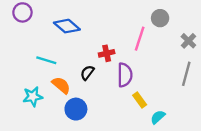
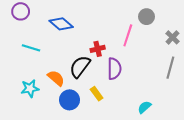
cyan line: (46, 60) -> (31, 48), moved
black semicircle: (87, 73) -> (80, 67), size x1.6
yellow rectangle: (140, 100) -> (97, 94), moved

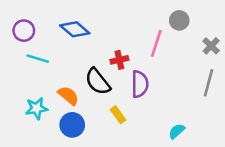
purple circle: (21, 11) -> (24, 31), moved
black semicircle: (80, 67) -> (98, 82), turned -75
blue circle: (70, 100) -> (72, 125), moved

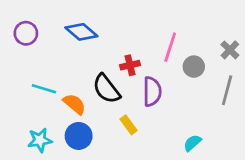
gray circle: (179, 20) -> (194, 67), moved
cyan line: (38, 59) -> (44, 89), moved
cyan star: (37, 108) -> (40, 140), moved

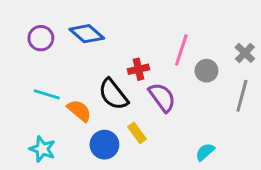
purple circle: (26, 33) -> (41, 38), moved
purple semicircle: (152, 92) -> (162, 97), turned -36
blue circle: (79, 136) -> (104, 145), moved
cyan star: (40, 140) -> (42, 149), turned 30

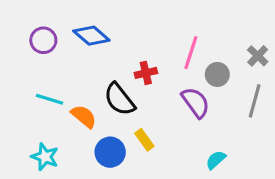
purple semicircle: (162, 97) -> (196, 102), moved

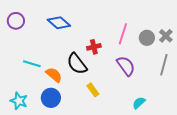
purple circle: (43, 40) -> (16, 21), moved
gray circle: (217, 74) -> (147, 38), moved
blue circle: (110, 152) -> (51, 98), moved
cyan star: (45, 157) -> (19, 101), moved

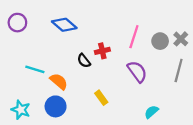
black semicircle: (77, 64) -> (84, 61), moved, size x0.6

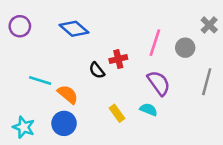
gray cross: (181, 39) -> (209, 25), moved
cyan semicircle: (151, 112) -> (149, 110), moved, turned 64

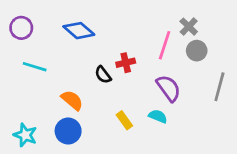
gray cross: (209, 25) -> (189, 27), moved
cyan line: (40, 80) -> (35, 67), moved

